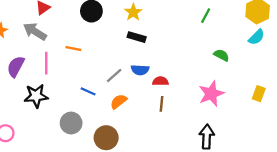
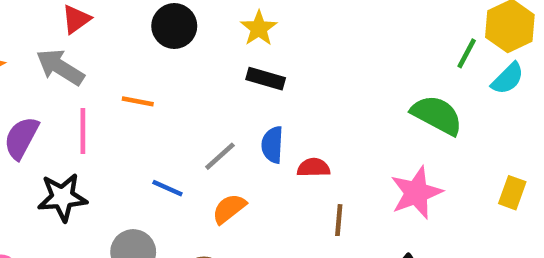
green line: (206, 16) -> (467, 53), moved
green semicircle: (221, 55) -> (437, 115), size x1.6
blue semicircle: (140, 70) -> (272, 145), turned 90
brown line: (162, 104) -> (339, 220), moved

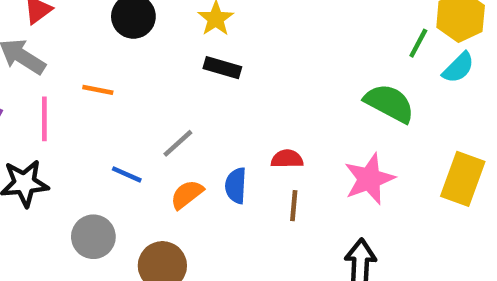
blue semicircle: (272, 145) -> (236, 186), moved
red semicircle: (314, 168) -> (287, 159), moved
yellow rectangle: (512, 193) -> (463, 179), size x1.6

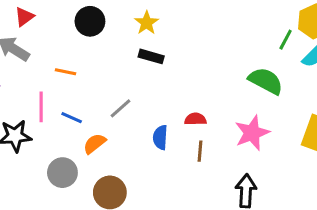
pink line: (44, 119) -> (41, 107), moved
blue line: (127, 174) -> (72, 118), moved
orange semicircle: (187, 194) -> (95, 144), moved

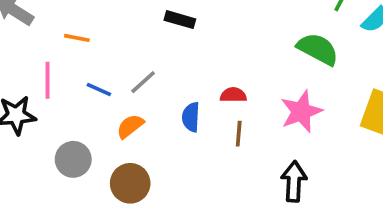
blue line: (72, 118) -> (99, 89), moved
orange semicircle: (95, 144) -> (130, 126), moved

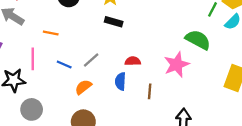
red semicircle: (233, 95) -> (133, 61), moved
pink star: (301, 112) -> (177, 64), moved
gray circle: (73, 159) -> (32, 109), moved

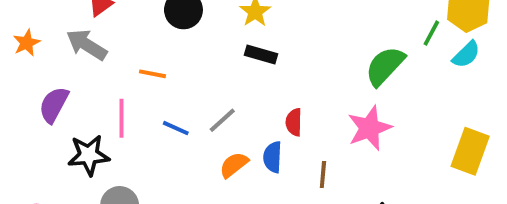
green semicircle: (198, 40) -> (385, 66), moved, turned -75
red semicircle: (133, 61) -> (294, 122), turned -88
orange semicircle: (83, 87) -> (234, 165), moved

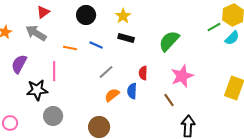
green line: (431, 33) -> (214, 27), turned 32
green semicircle: (385, 66) -> (169, 41), moved
blue line: (176, 128) -> (96, 45), moved
brown line: (323, 174) -> (169, 100), moved, turned -40

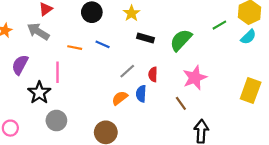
green line: (214, 27) -> (219, 25), moved
black rectangle: (126, 38) -> (145, 38), moved
gray line: (106, 72) -> (127, 71), moved
black star: (37, 90) -> (39, 93), turned -30

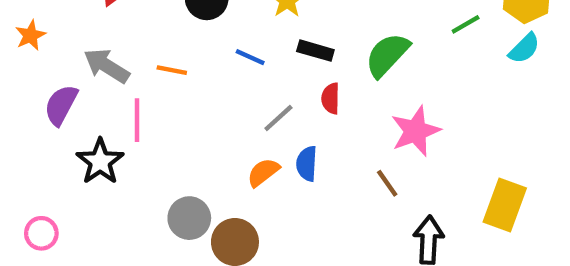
gray arrow: (38, 32) -> (107, 66), moved
blue line: (103, 44) -> (250, 57), moved
red semicircle: (153, 74) -> (331, 98), moved
yellow rectangle: (251, 90) -> (505, 205), moved
gray circle: (56, 121) -> (189, 218), moved

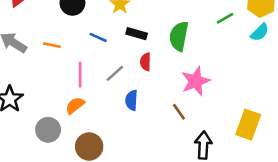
green semicircle: (387, 55) -> (179, 36), turned -32
pink line: (137, 120) -> (80, 75), moved
orange semicircle: (263, 172) -> (75, 105), moved
gray circle: (189, 218) -> (48, 130), moved

